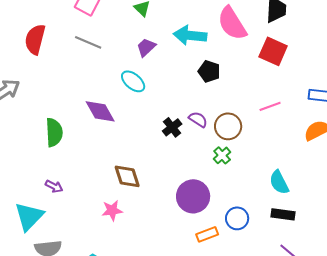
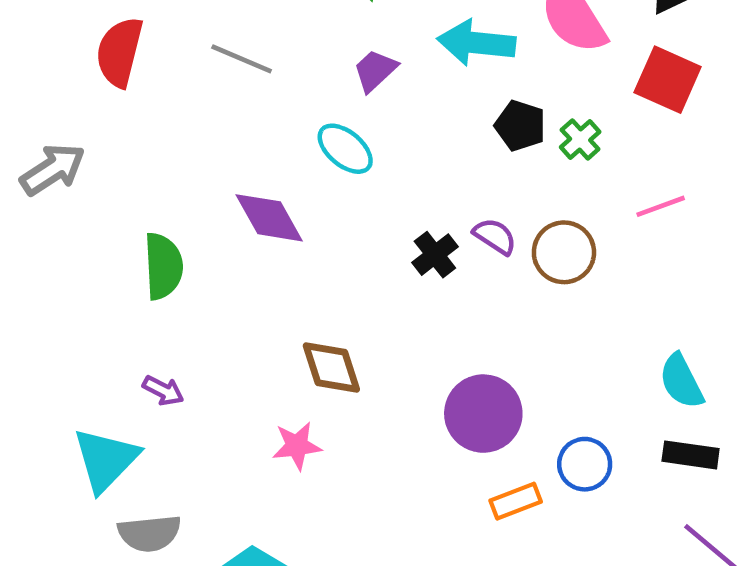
green cross: (222, 155) -> (580, 139), moved

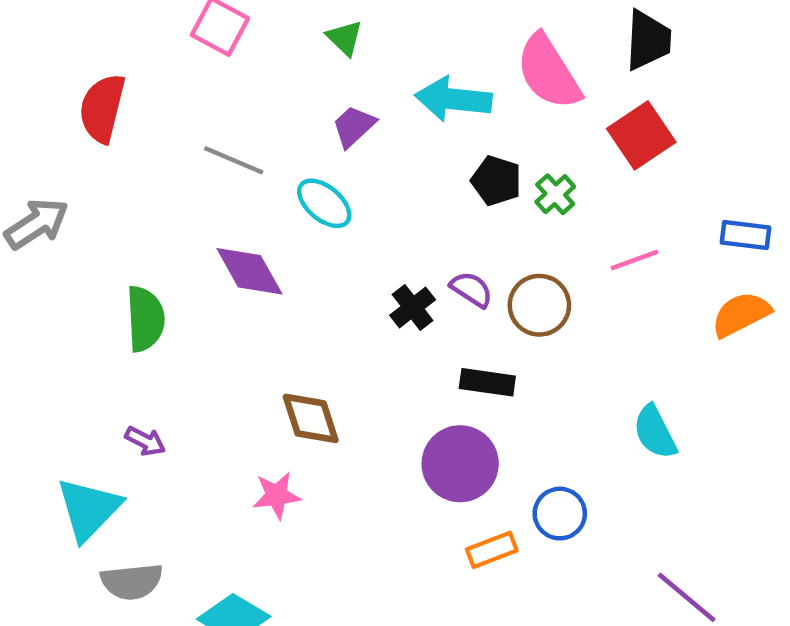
gray line: (242, 59) -> (234, 160), moved
red square: (668, 80) -> (641, 135), turned 32
black rectangle: (691, 455) -> (487, 382), moved

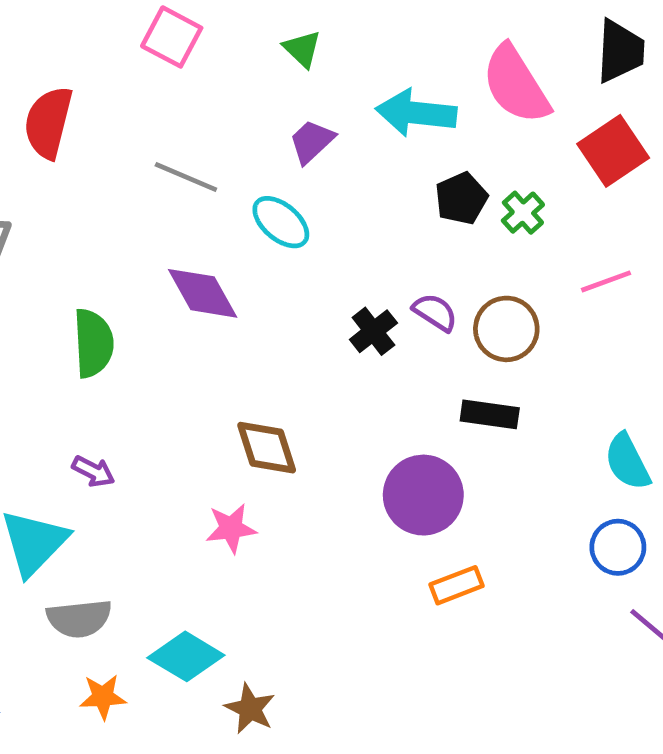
black pentagon: (496, 181) -> (461, 198), turned 30
black rectangle: (487, 382) -> (490, 414), moved
blue circle: (560, 514) -> (618, 547), moved

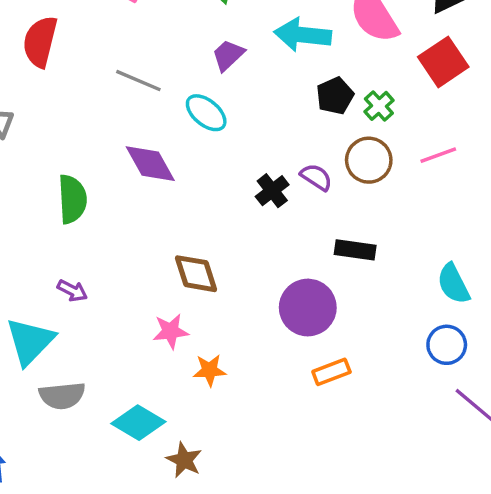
brown circle: (506, 329) -> (369, 160), moved
orange star: (103, 697) -> (210, 370), moved

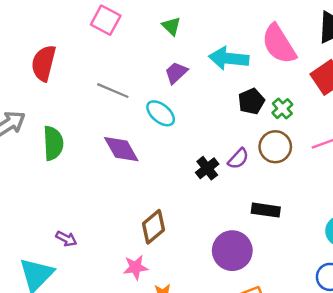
purple semicircle: (316, 177) -> (238, 159), turned 100
green semicircle: (72, 199) -> (53, 143), moved
brown diamond: (196, 274) -> (153, 227), turned 68

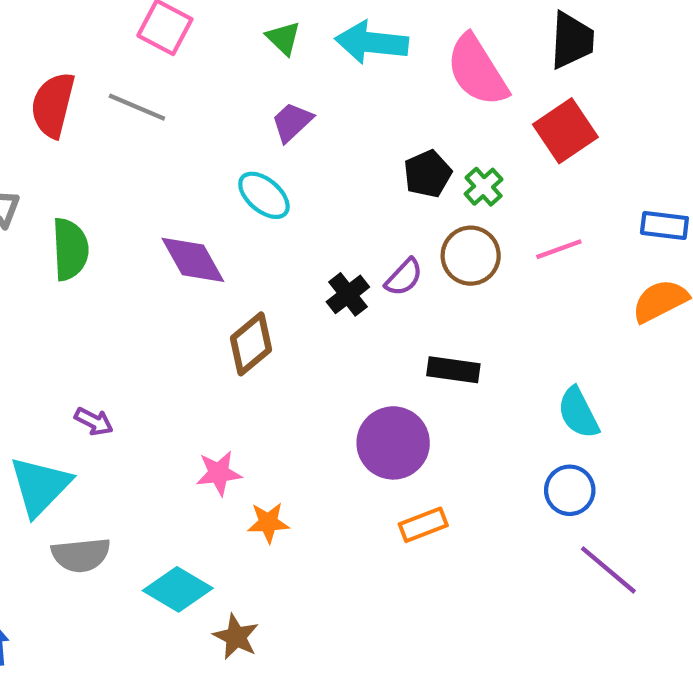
cyan arrow: (229, 58) -> (372, 42), moved
gray line: (113, 91) -> (137, 107), moved
brown diamond: (153, 227) -> (251, 344), moved

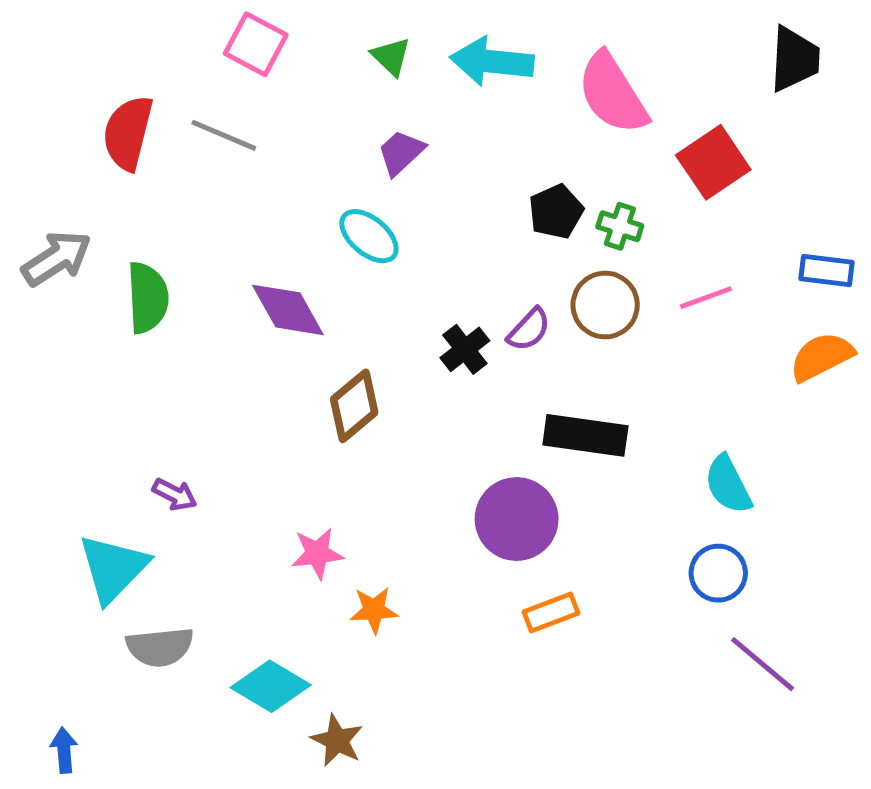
black trapezoid: (572, 40) -> (795, 59), moved
green cross: (484, 187) -> (620, 226), turned -30
black rectangle: (453, 370) -> (585, 435), size x1.4

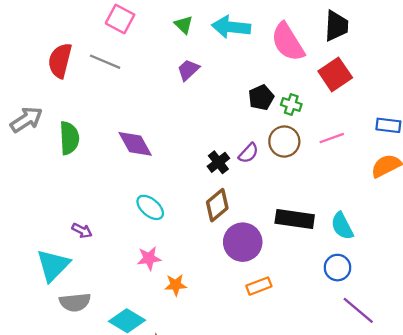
black trapezoid: (795, 59) -> (336, 26), moved
cyan ellipse: (369, 236) -> (150, 207), moved
brown diamond: (354, 406) -> (217, 205), moved
black rectangle: (585, 435) -> (295, 219), moved

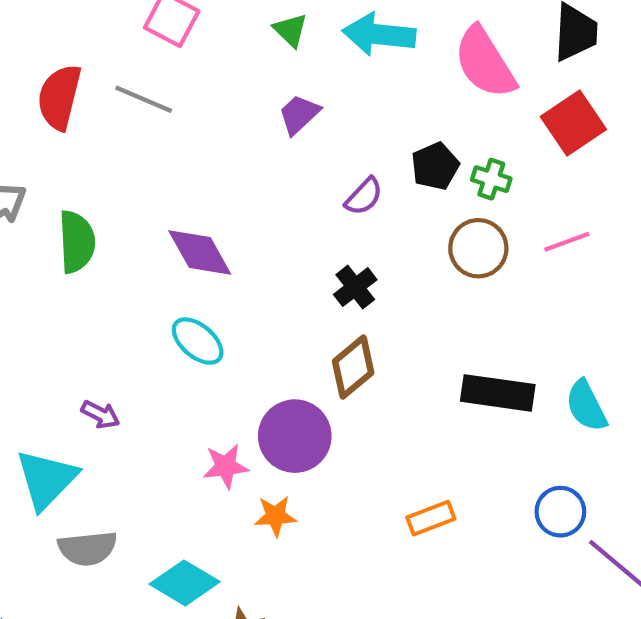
purple semicircle: (248, 153) -> (364, 196), moved
cyan ellipse: (150, 207) -> (198, 341), moved
purple circle: (243, 242) -> (295, 436), moved
blue circle: (338, 268) -> (560, 512), moved

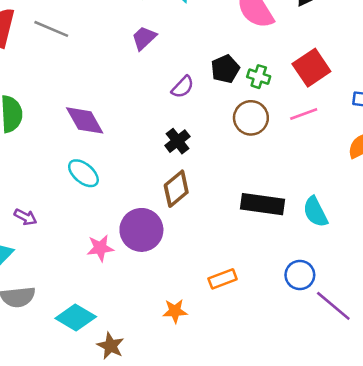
red square: (573, 123) -> (311, 68), moved
orange star: (275, 516) -> (175, 311), moved

